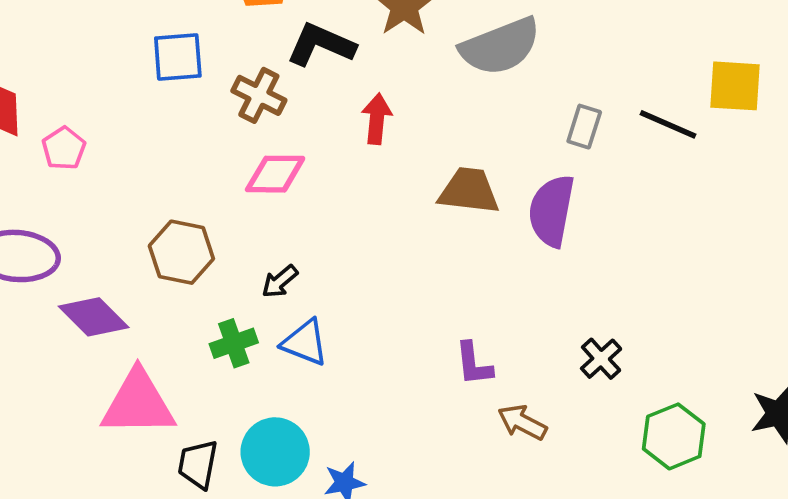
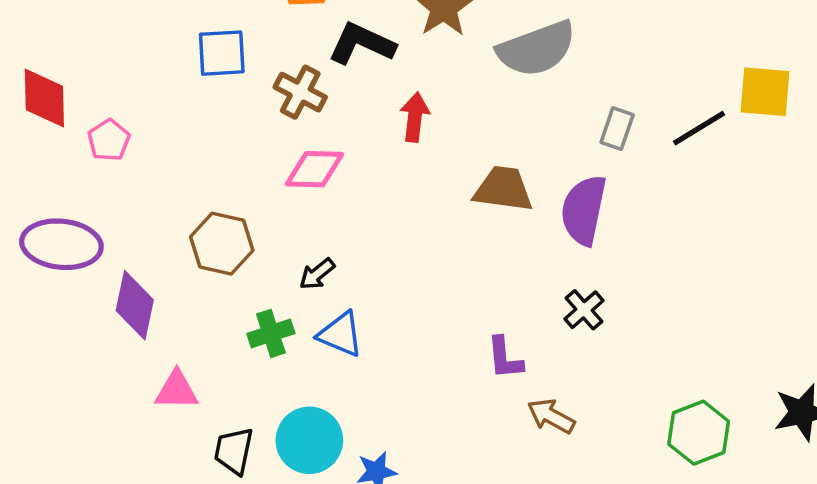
black line: (668, 124) -> (699, 128), turned -56
purple diamond: (94, 317) -> (135, 305), turned 56
black cross: (601, 359) -> (584, 310), moved
pink triangle: (138, 403) -> (177, 390), size x0.6

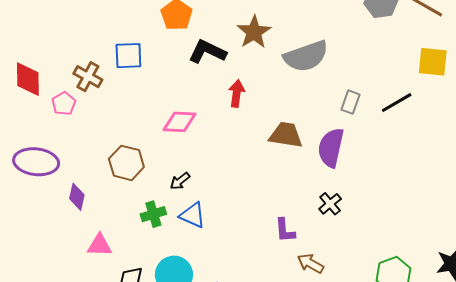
brown cross: (300, 92) -> (88, 77), moved
yellow square: (765, 92) -> (433, 62), moved
purple diamond: (135, 305) -> (77, 197), size x0.7

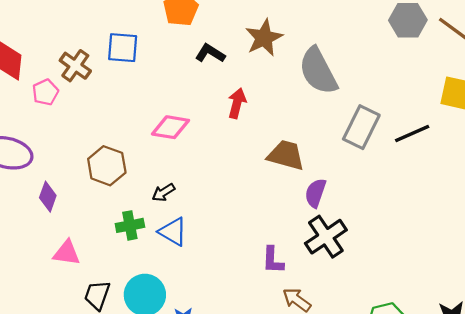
black L-shape: (207, 52) -> (210, 53), size x0.7
gray semicircle: (306, 56) -> (318, 71), turned 75
gray rectangle: (351, 102) -> (361, 127), size x1.6
purple semicircle: (331, 148) -> (315, 193), moved, size x0.7
black cross: (330, 204) -> (326, 237), size x1.6

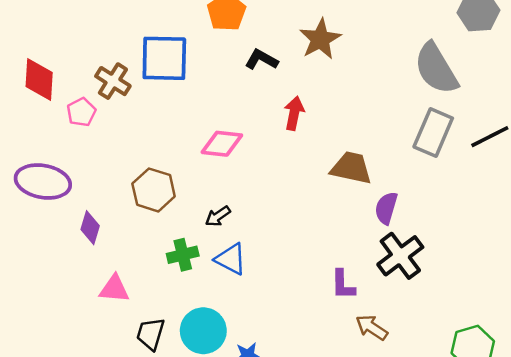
blue square: (123, 48) -> (164, 58), size x1.4
gray semicircle: (318, 71) -> (436, 69), moved

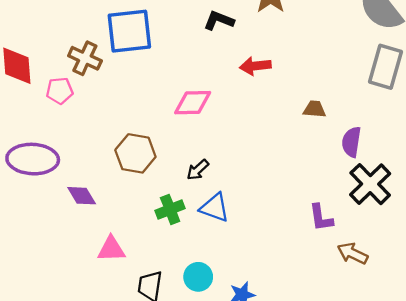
pink pentagon: (81, 112) -> (60, 91), turned 30
red arrow: (294, 113) -> (255, 66), turned -100
brown trapezoid: (351, 168) -> (314, 109), size x0.6
purple diamond: (90, 228) -> (82, 196), turned -40
cyan circle: (203, 331) -> (198, 277), size x0.7

